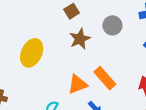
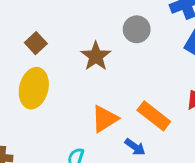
brown square: (72, 11) -> (36, 43), moved
orange rectangle: (105, 78) -> (154, 116), moved

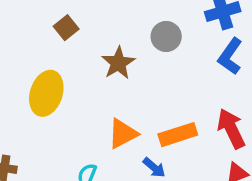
brown square: (36, 43) -> (66, 28), moved
orange rectangle: (154, 116) -> (178, 135), turned -60

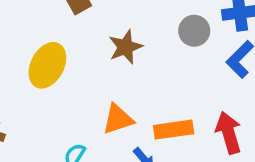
gray circle: (166, 36) -> (194, 31), moved

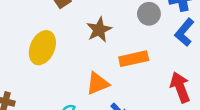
orange rectangle: (174, 130) -> (134, 59), moved

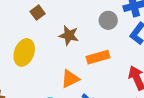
brown star: (99, 30) -> (69, 35), turned -30

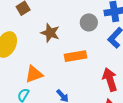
orange triangle: (70, 79) -> (34, 74), moved

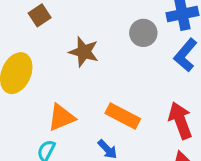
orange rectangle: (76, 56) -> (123, 116), moved, turned 40

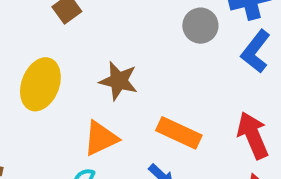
brown star: (84, 52) -> (119, 81), moved

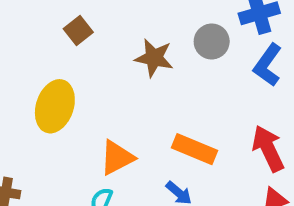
brown star: (119, 81) -> (154, 58), moved

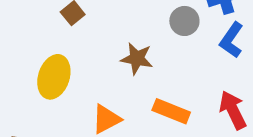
brown star: (154, 58) -> (137, 59), moved

